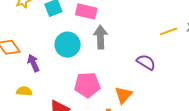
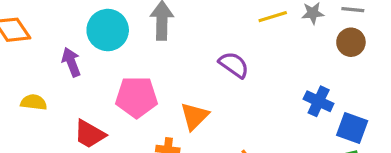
purple arrow: (33, 63) -> (71, 62), moved

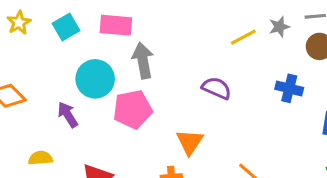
pink pentagon: (137, 97) -> (133, 109), moved
blue cross: (319, 101) -> (289, 88), moved

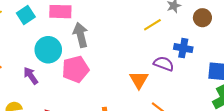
yellow line: (243, 37) -> (152, 25), moved
purple semicircle: (217, 88) -> (164, 64), moved
orange triangle: (190, 142) -> (139, 80), moved

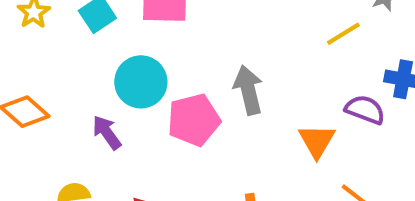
gray arrow: (81, 35) -> (248, 90), moved

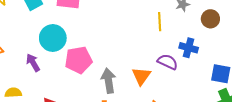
yellow line: (343, 34) -> (160, 22), turned -66
gray arrow: (248, 90) -> (108, 81), moved

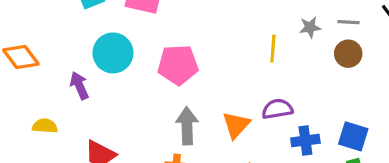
blue cross: (189, 48) -> (305, 141), moved, turned -30
pink pentagon: (79, 60) -> (178, 65), moved
purple semicircle: (168, 62) -> (277, 109), turned -42

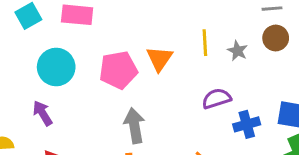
gray star: (310, 27) -> (238, 51), moved, turned -30
purple arrow: (79, 86) -> (43, 113), moved
orange triangle: (236, 125) -> (159, 59), moved

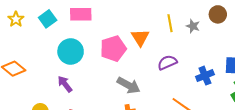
purple semicircle: (217, 99) -> (167, 62), moved
gray arrow: (134, 126) -> (129, 85), turned 135

